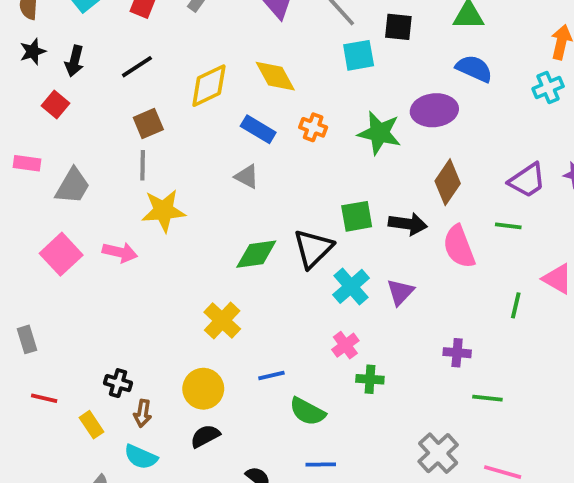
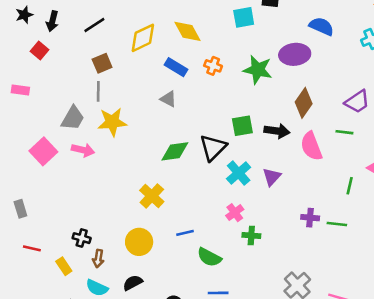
gray trapezoid: (73, 186) -> (73, 118), moved
green line: (487, 398) -> (337, 224), moved
black semicircle: (205, 436) -> (133, 283), moved

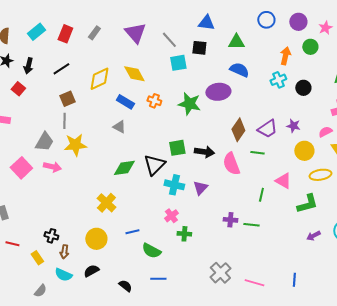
brown diamond: (304, 103) -> (238, 130), moved
cyan cross: (239, 173) -> (174, 185), turned -36

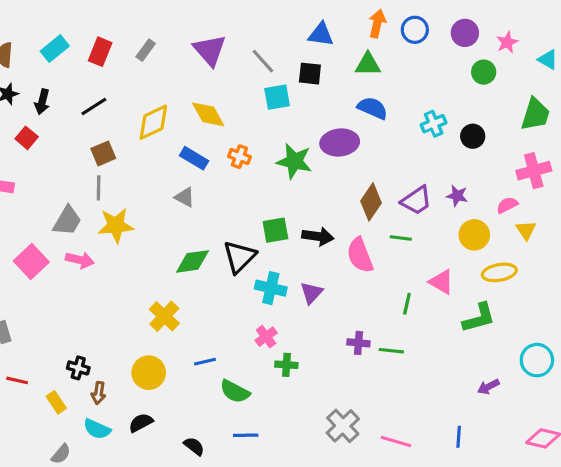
orange arrow: (285, 56) -> (377, 24), moved
purple arrow: (313, 236) -> (488, 387), moved

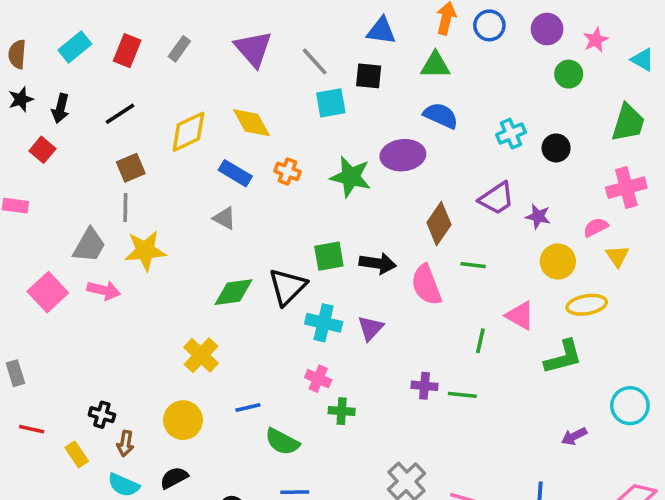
purple trapezoid: (416, 200) -> (497, 198), moved
pink cross: (266, 337) -> (318, 379), turned -30

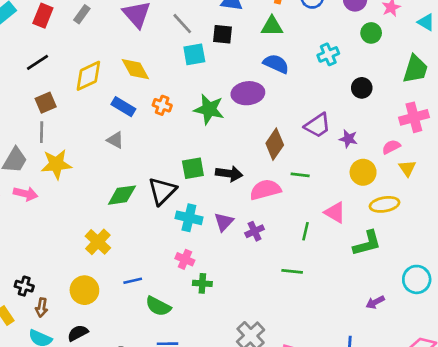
cyan cross: (511, 134) -> (328, 54), moved
pink semicircle: (426, 285) -> (265, 190), turned 96
purple cross: (425, 386) -> (255, 231), moved, turned -30

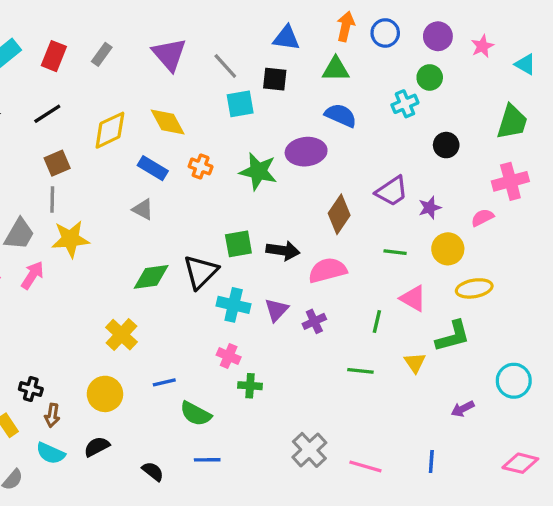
green circle: (371, 33) -> (430, 77), moved
purple star: (348, 139) -> (430, 208), turned -30
yellow triangle: (407, 168) -> (415, 363), moved
green line: (300, 175) -> (395, 252), moved
pink arrow: (26, 194) -> (32, 275), turned -70

